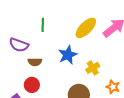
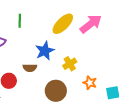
brown semicircle: (35, 62) -> (30, 68), moved

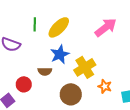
yellow ellipse: (63, 24) -> (59, 27), moved
yellow cross: (70, 64) -> (85, 67), size x1.5

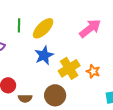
brown semicircle: (45, 71) -> (25, 98), moved
orange star: (105, 86) -> (93, 71), moved

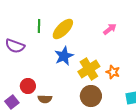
pink arrow: (90, 28) -> (110, 29), size x0.6
brown circle: (55, 95) -> (91, 96), moved

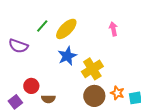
green line: (39, 26) -> (42, 26), turned 40
pink arrow: (110, 29) -> (113, 29), turned -64
orange star: (113, 72) -> (117, 93), moved

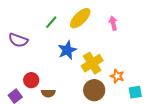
green line: (42, 26) -> (51, 22), moved
yellow ellipse: (66, 29) -> (80, 18), moved
orange star: (117, 93) -> (117, 76), moved

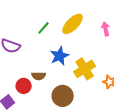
brown circle: (94, 90) -> (63, 96), moved
brown semicircle: (48, 93) -> (39, 76), moved

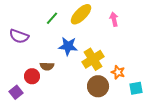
blue star: (60, 56) -> (68, 46), turned 30
brown circle: (63, 96) -> (98, 86), moved

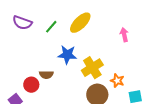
pink arrow: (114, 19) -> (124, 35), moved
purple semicircle: (19, 36) -> (22, 23), moved

